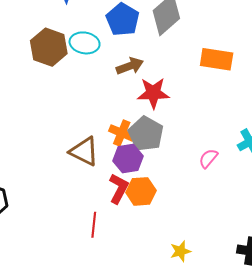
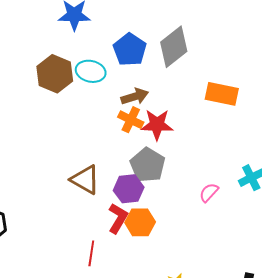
orange cross: (122, 133) -> (131, 120), moved

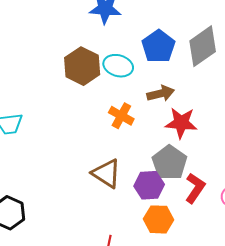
orange cross: (131, 120) -> (121, 116), moved
red L-shape: (118, 218) -> (195, 188), moved

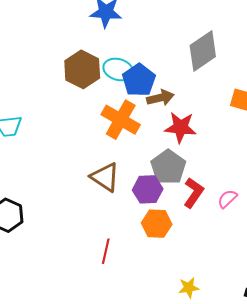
blue pentagon: (159, 46) -> (139, 80), moved
orange cross: (121, 116) -> (121, 120), size x1.5

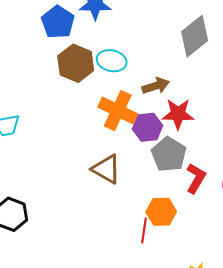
blue pentagon: (139, 80) -> (58, 22), moved
purple hexagon: (148, 189) -> (148, 127), moved
red line: (106, 251) -> (144, 230), moved

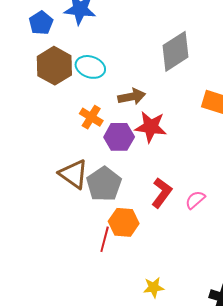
blue pentagon: (58, 22) -> (41, 23), size x0.7
orange cross: (118, 111) -> (91, 117), size x0.6
gray pentagon: (169, 154) -> (104, 184), moved

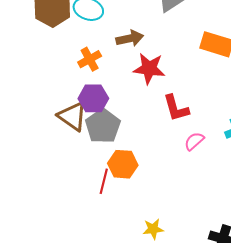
orange cross: (91, 117) -> (90, 59), turned 30
purple hexagon: (119, 137) -> (93, 98), moved
red L-shape: (162, 193) -> (176, 108), moved, turned 128

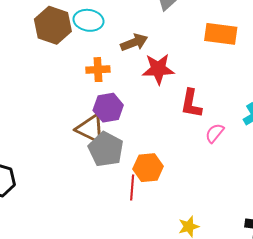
orange cross: (90, 59) -> (98, 70), turned 35
red L-shape: (176, 108) -> (191, 104), turned 36
gray pentagon: (103, 126) -> (106, 149), moved

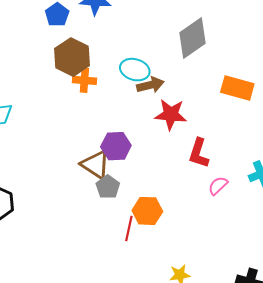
cyan ellipse: (89, 20) -> (135, 70), moved
orange cross: (98, 70) -> (84, 80), moved
gray pentagon: (106, 149) -> (108, 187), size x0.7

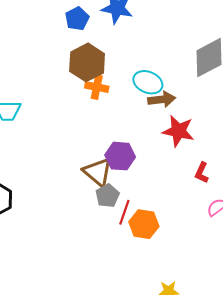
red L-shape: (199, 153) -> (202, 173), size x0.7
red line: (129, 228) -> (124, 212), moved

